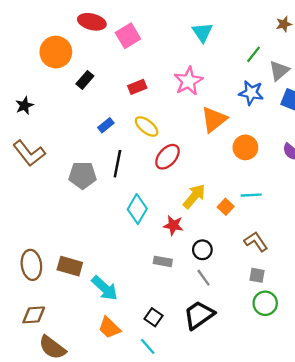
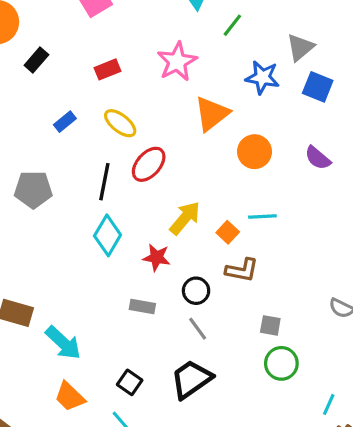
green line: (254, 54) -> (232, 25), moved
black line: (117, 164) -> (104, 182), moved
brown L-shape: (256, 242) -> (242, 270), moved, turned 135

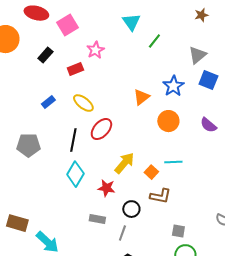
black rectangle: (36, 60) -> (45, 55), moved
pink star: (177, 62) -> (95, 50), moved, size x0.7
blue star: (262, 77) -> (173, 86), moved, turned 30
orange triangle: (212, 114) -> (141, 97), size x0.7
gray line: (198, 329) -> (122, 233), moved, turned 56

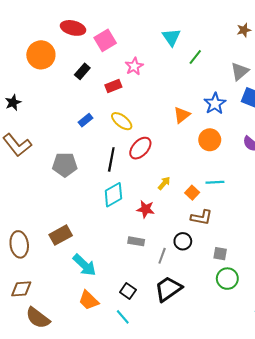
yellow arrow: (124, 163) -> (164, 183), size x0.6
cyan diamond: (75, 174) -> (113, 195), turned 30
black circle: (131, 209) -> (183, 241), moved
brown rectangle: (17, 223) -> (61, 235), moved, turned -45

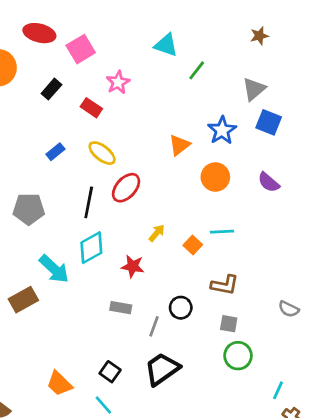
cyan triangle: (171, 37) -> (166, 45), turned -36
red rectangle: (113, 86) -> (91, 108), turned 56
brown L-shape: (201, 217) -> (225, 285), moved
cyan arrow: (84, 265) -> (54, 269), moved

